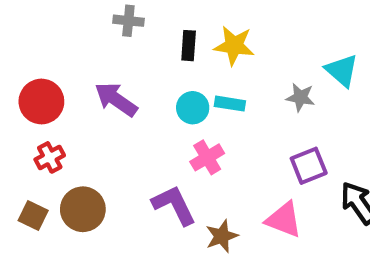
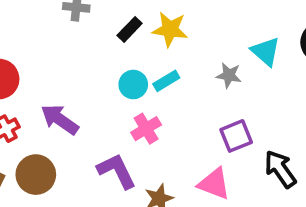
black rectangle: (189, 46) -> (130, 29), turned 40
purple arrow: (116, 99) -> (60, 119), moved
cyan rectangle: (230, 104) -> (166, 81), turned -40

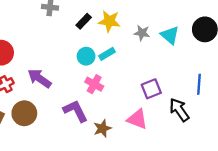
gray star: (229, 75) -> (142, 33), moved
pink cross: (146, 129) -> (94, 84), turned -30

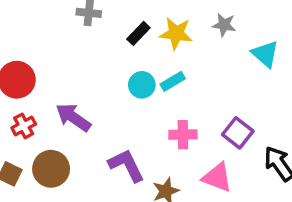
gray star: (142, 33) -> (224, 25), moved
pink cross: (94, 84) -> (183, 135), moved, turned -30
purple square: (151, 89) -> (238, 133), turned -30

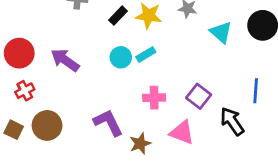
purple arrow: (73, 117) -> (65, 60), moved

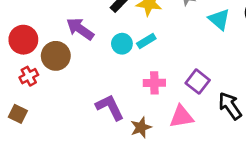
purple arrow: (65, 60) -> (80, 29), moved
brown circle: (47, 125) -> (56, 56), moved
pink triangle: (182, 132) -> (181, 117), turned -30

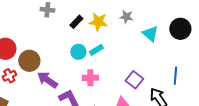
purple arrow: (80, 29) -> (47, 80), moved
pink cross: (154, 83) -> (90, 78), moved

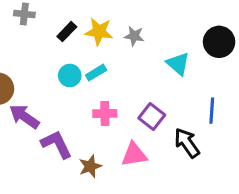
gray star: (126, 17) -> (134, 36), moved
cyan triangle: (150, 34) -> (178, 64), moved
pink cross: (90, 78) -> (105, 114), moved

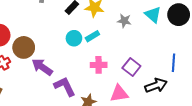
gray star: (134, 36) -> (124, 21), moved
cyan triangle: (178, 64) -> (153, 15), moved
black arrow: (187, 143) -> (156, 85), turned 105

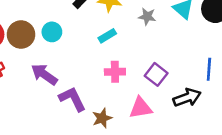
cyan circle: (74, 38) -> (52, 32), moved
brown circle: (24, 47) -> (21, 35), moved

